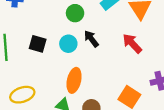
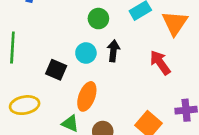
black arrow: (91, 39) -> (113, 51), turned 36
black square: (38, 44) -> (56, 70), moved

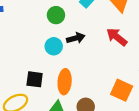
black arrow: (113, 51) -> (76, 38), turned 84
black square: (56, 70) -> (35, 79), moved

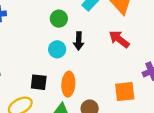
black arrow: (76, 38) -> (79, 41), turned 108
orange square: (122, 90) -> (125, 92), turned -30

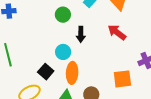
cyan circle: (57, 49) -> (63, 52), moved
black square: (39, 82) -> (46, 72), turned 35

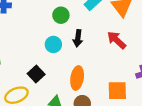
cyan circle: (63, 52) -> (53, 44), moved
orange ellipse: (72, 73) -> (77, 78), moved

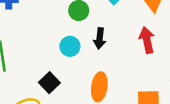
red arrow: (117, 40) -> (147, 40), turned 36

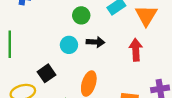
black arrow: (100, 38) -> (95, 42), turned -102

